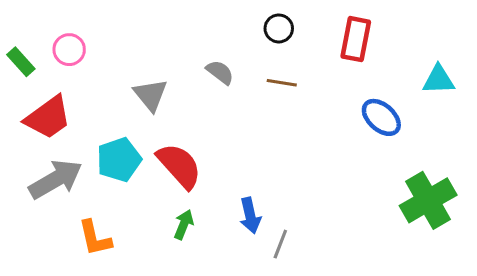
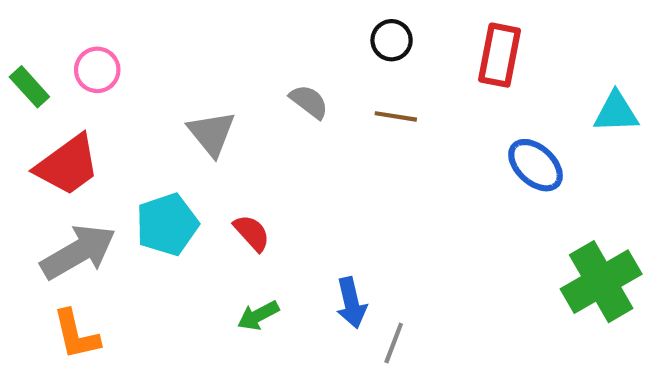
red semicircle: (179, 166) -> (252, 233), size x0.6
green arrow: (184, 225) -> (258, 315), turned -140
orange L-shape: (95, 238) -> (76, 335), moved

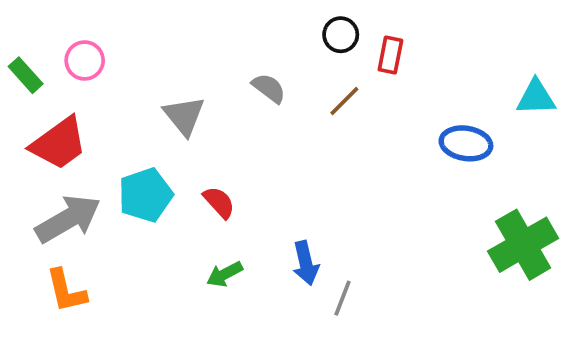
red rectangle: (500, 55) -> (390, 55), moved, size x0.7
brown line: (396, 116) -> (344, 101), turned -54
blue ellipse: (536, 165) -> (466, 143), turned -33

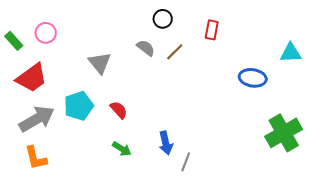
black circle: (341, 35) -> (163, 19), moved
brown line: (344, 101) -> (175, 52), moved
green arrow: (225, 274) -> (122, 149), turned -120

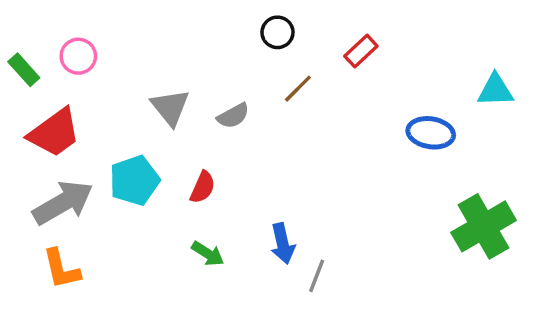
red rectangle: (212, 30) -> (361, 51), turned 36
gray semicircle: (146, 48) -> (233, 116), moved, turned 114
red semicircle: (119, 110) -> (203, 187), turned 66

